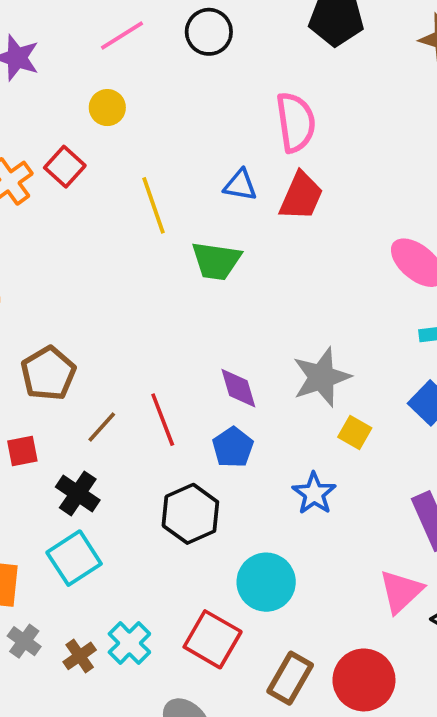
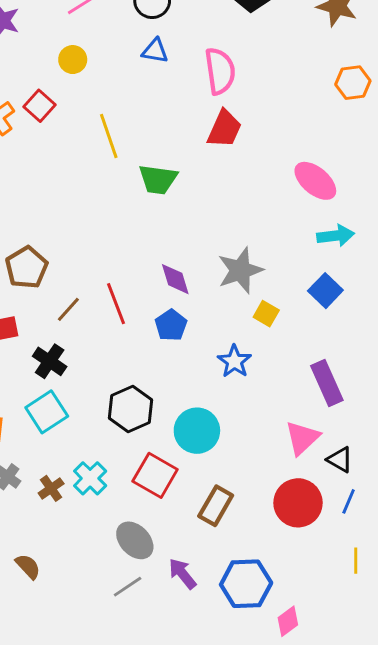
blue triangle: (240, 185) -> (155, 51), moved
black hexagon: (190, 514) -> (130, 409), moved
red circle: (364, 680) -> (298, 503), moved

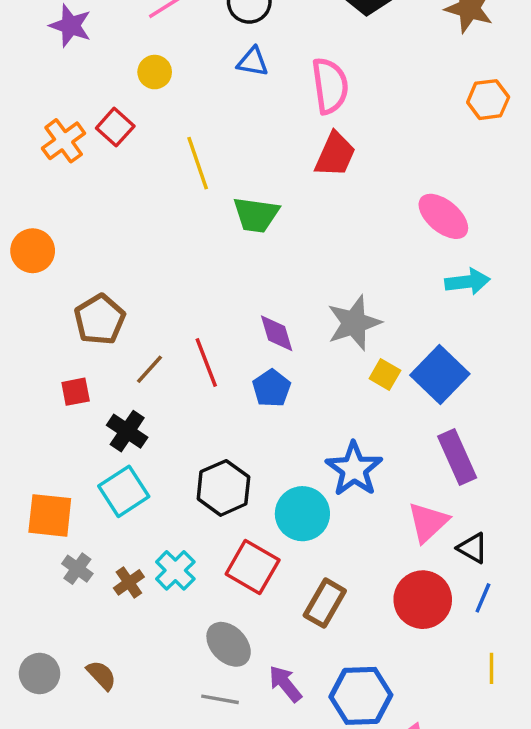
blue square: (325, 291) -> (440, 374), moved, size x1.4
blue star: (234, 361) -> (354, 469), moved, size x1.4
gray line: (128, 587) -> (220, 699), turned 44

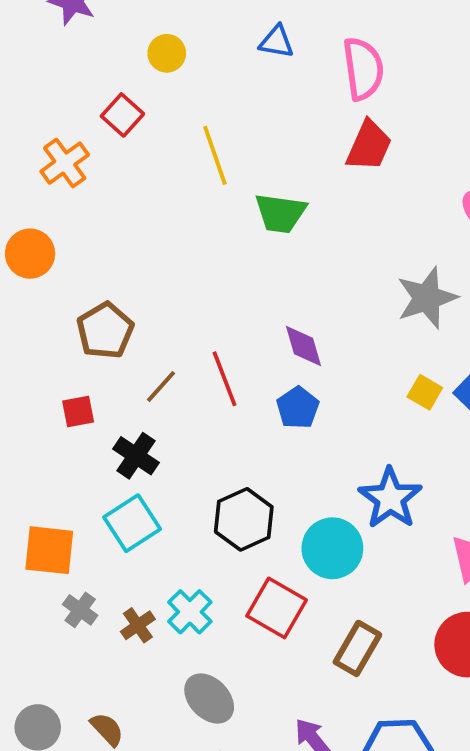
orange cross: (64, 141) -> (65, 163), moved
gray star: (354, 323) -> (427, 298), moved
gray ellipse: (229, 644) -> (209, 698), moved

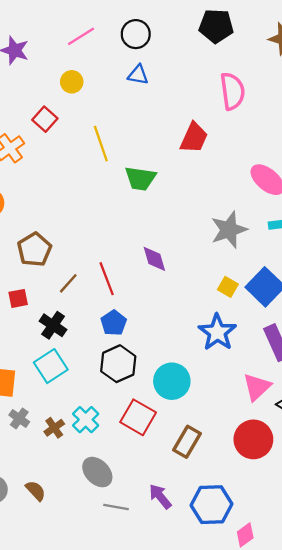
pink semicircle: (363, 69) -> (232, 91), moved
blue pentagon: (298, 408) -> (114, 323), moved
blue star: (390, 498) -> (217, 332), moved

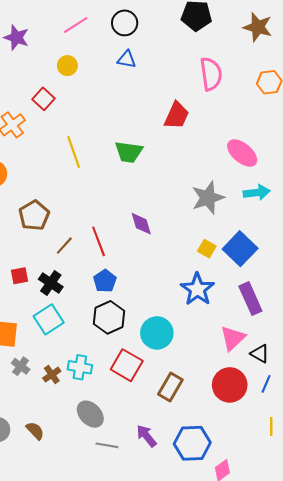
yellow line: (101, 144) -> (74, 152), moved
red square: (18, 298) -> (20, 276), moved
cyan cross: (86, 420) -> (80, 367), turned -35

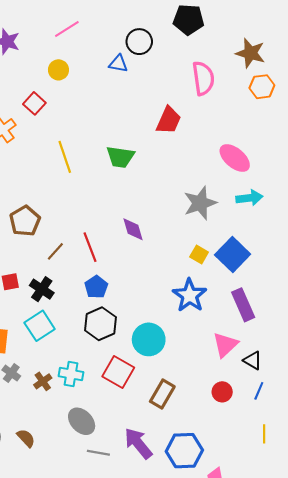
black circle: (125, 23) -> (139, 42), moved
brown star: (258, 27) -> (250, 53), moved
red circle: (230, 385) -> (222, 392), size x0.6
purple arrow: (146, 436) -> (138, 443), size x1.4

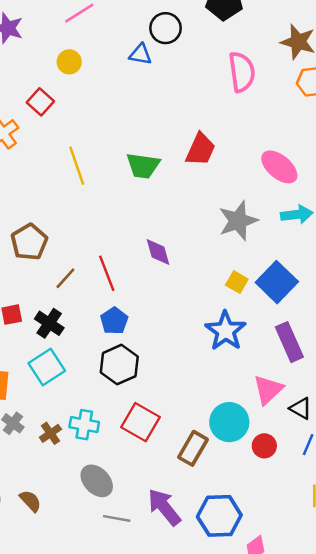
red trapezoid: (169, 120) -> (201, 149), moved
cyan circle: (149, 339) -> (229, 422), moved

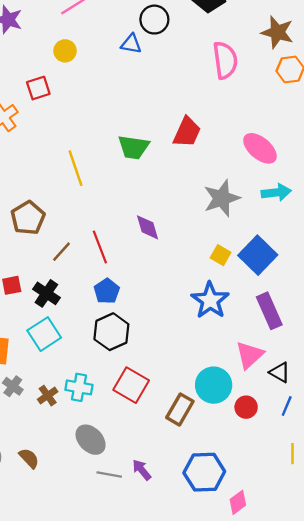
red square: (40, 102) -> (38, 88), turned 30
yellow line: (77, 166) -> (75, 168), moved
purple arrow: (164, 507) -> (142, 470), moved, size x0.6

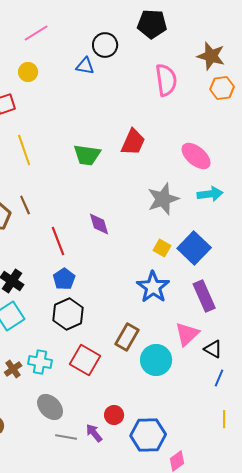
yellow line: (75, 168) -> (24, 150), moved
brown line: (62, 252) -> (25, 205), moved, turned -66
red circle: (246, 407) -> (114, 415), moved
brown rectangle: (180, 409) -> (127, 337), moved

